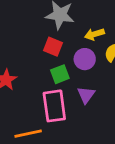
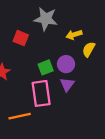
red square: (53, 47) -> (21, 38), moved
purple circle: (85, 59) -> (66, 64), moved

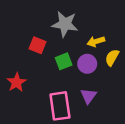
purple circle: (66, 64) -> (87, 64), moved
green square: (46, 67) -> (64, 61), moved

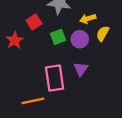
red square: (38, 45) -> (34, 22), turned 35
red star: (17, 82) -> (15, 40), moved

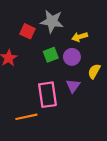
red square: (34, 22) -> (27, 31), moved, turned -32
yellow semicircle: (103, 33) -> (94, 71), moved

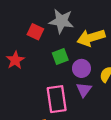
yellow arrow: (80, 37) -> (91, 38), size x1.6
purple circle: (72, 57) -> (81, 68), moved

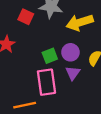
green square: (60, 57) -> (50, 56), moved

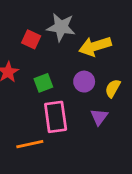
green square: (50, 56) -> (43, 83), moved
purple triangle: (73, 73) -> (99, 117), moved

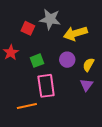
purple triangle: (99, 117) -> (86, 85), moved

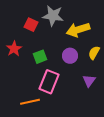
yellow semicircle: (88, 65) -> (94, 53), moved
pink rectangle: (46, 86) -> (49, 82), turned 30

